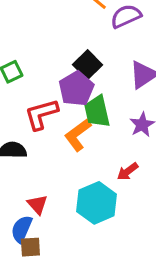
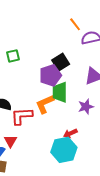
red L-shape: (41, 114) -> (22, 116), moved
cyan hexagon: (97, 203) -> (64, 150), moved

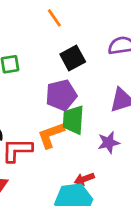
orange line: (75, 24) -> (54, 18), moved
black square: (61, 62) -> (73, 58), moved

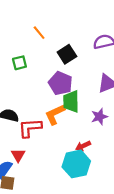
orange line: (54, 18) -> (39, 33), moved
purple pentagon: (61, 95) -> (60, 83), turned -30

